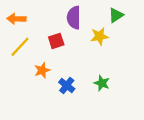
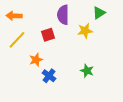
blue cross: (67, 85) -> (49, 76), moved

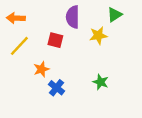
red square: (48, 35) -> (55, 40), turned 32

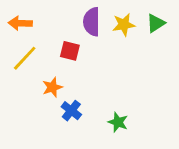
green triangle: (115, 15) -> (156, 23), moved
yellow star: (98, 36) -> (124, 25), moved
green star: (101, 82) -> (118, 122), moved

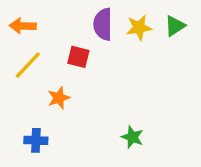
blue cross: (71, 111) -> (36, 140), moved, turned -36

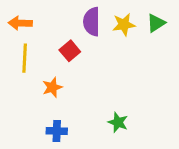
red square: (78, 57) -> (70, 51), turned 36
yellow line: (28, 65) -> (25, 58), turned -40
blue cross: (36, 140) -> (57, 131), moved

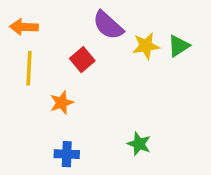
purple semicircle: (92, 22) -> (108, 25), turned -48
green triangle: (156, 23) -> (179, 46), moved
yellow star: (124, 25) -> (146, 46), moved

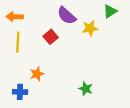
green triangle: (179, 46) -> (110, 11), moved
orange star: (62, 103) -> (37, 74), moved
blue cross: (67, 154) -> (20, 92), moved

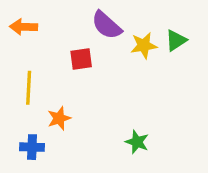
green triangle: (110, 11) -> (176, 40), moved
red square: (51, 37) -> (81, 59), turned 32
yellow line: (18, 42) -> (29, 88), moved

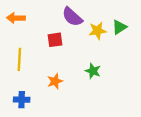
orange star: (59, 118) -> (55, 81), moved
green star: (137, 142) -> (93, 71), moved

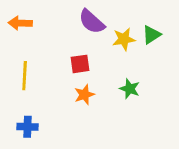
red square: (55, 40) -> (80, 64), moved
green star: (93, 71) -> (130, 89), moved
orange star: (55, 81) -> (84, 95), moved

